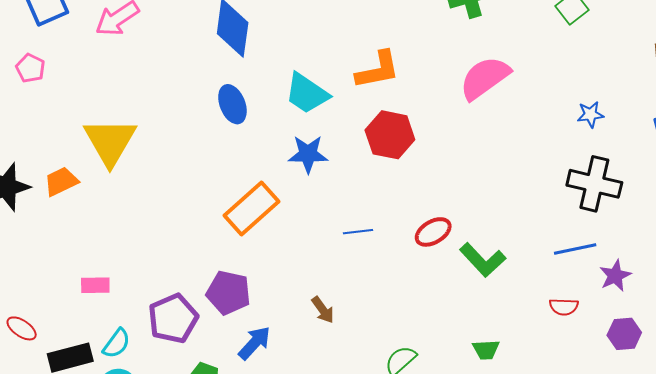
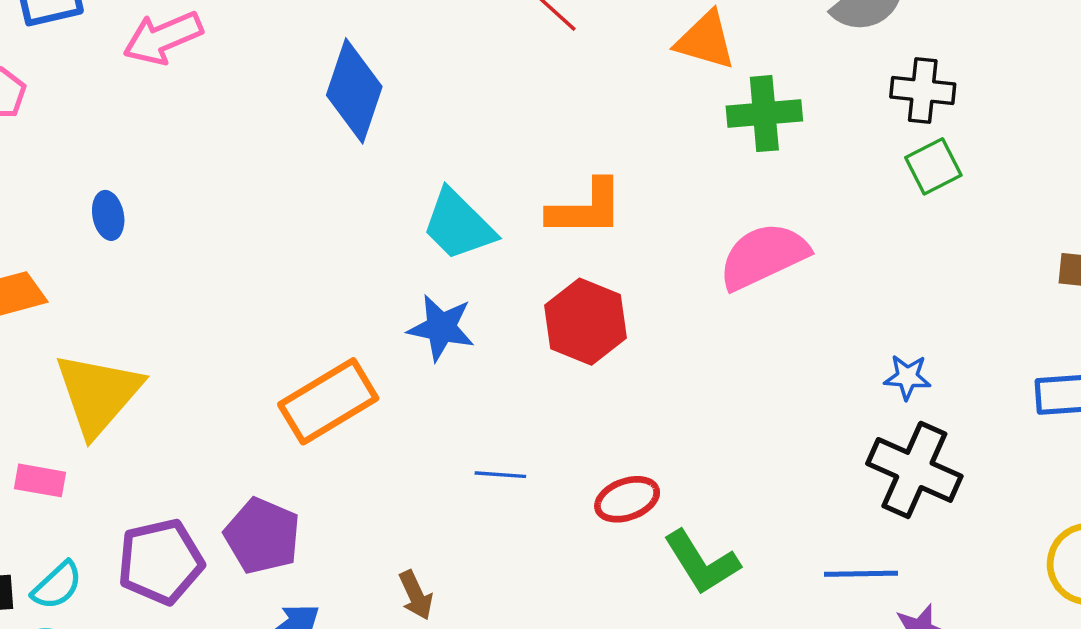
blue ellipse: (232, 104) -> (108, 215), moved, size x0.7
blue star: (590, 114) -> (907, 377), moved
yellow triangle: (110, 142) -> (98, 394), moved

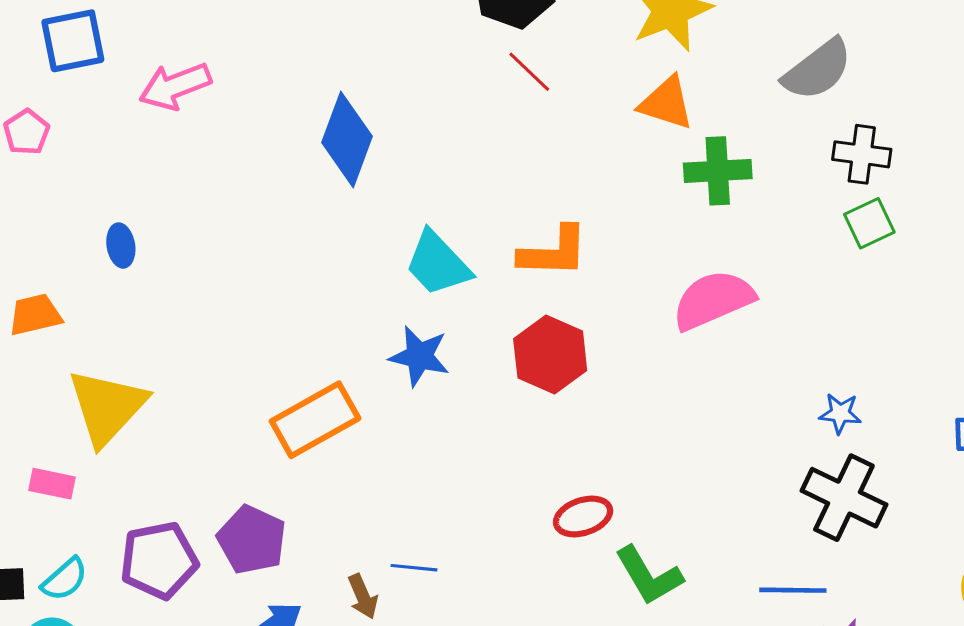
blue line: (500, 475) -> (414, 568), moved
brown arrow: (416, 595) -> (363, 596), moved

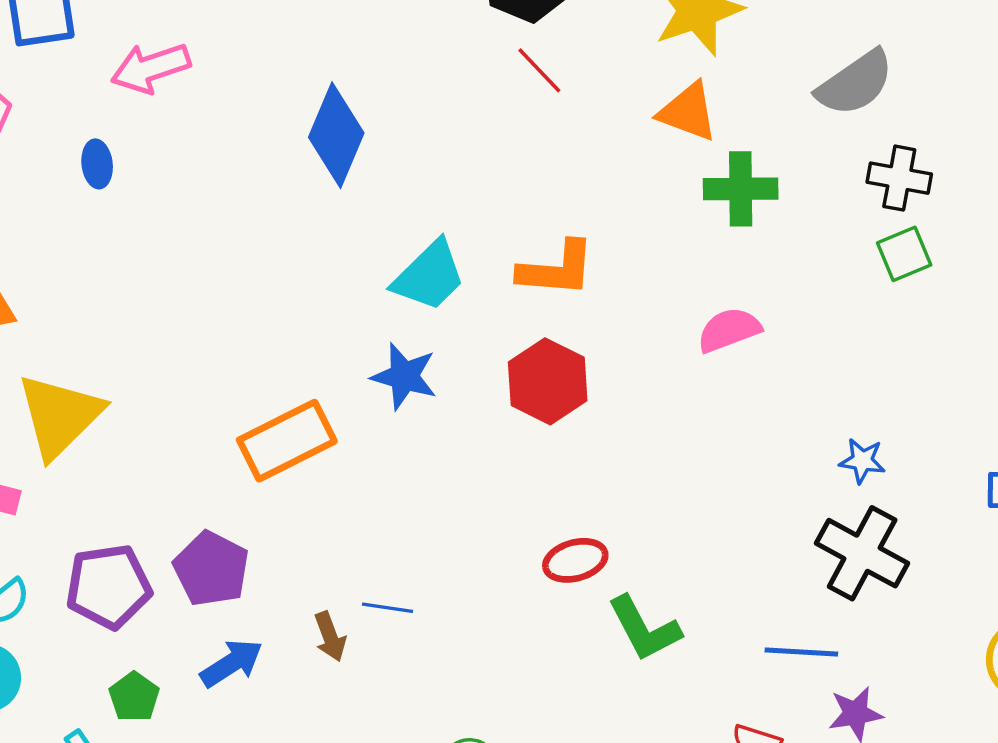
blue ellipse: (121, 246) -> (97, 164), moved
cyan trapezoid: (438, 264) -> (429, 276), turned -94
pink semicircle: (713, 300) -> (729, 330), size x0.7

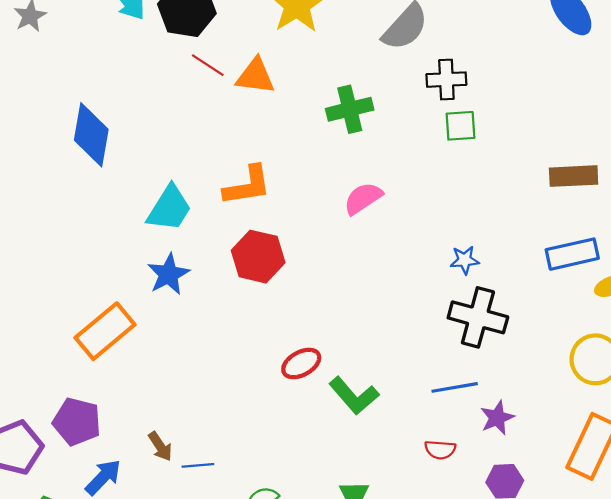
orange triangle: (688, 112) -> (255, 76), moved
green square: (904, 254) -> (460, 126), turned 32
blue star: (404, 376) -> (168, 274), turned -30
blue line: (388, 608) -> (198, 465), moved

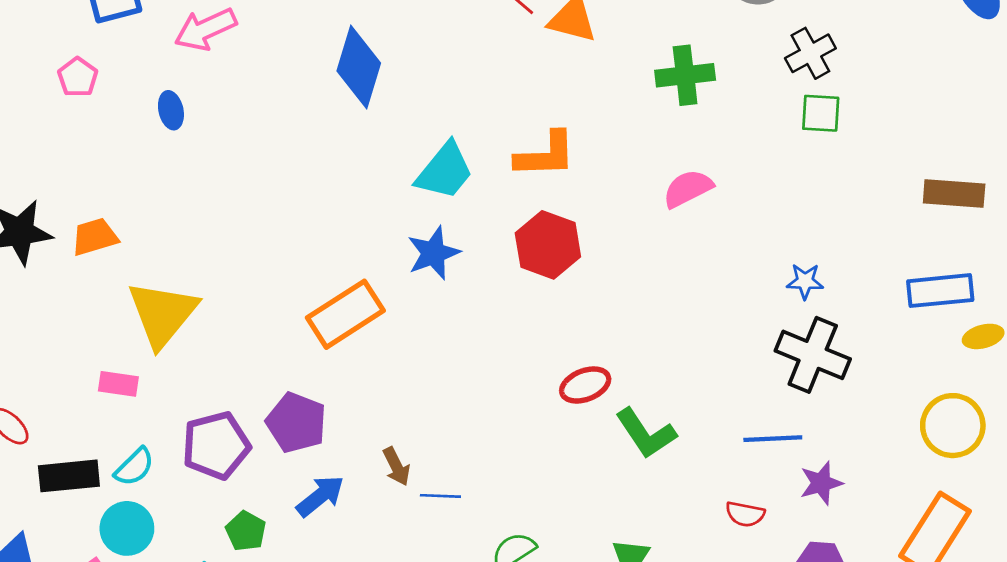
black cross: (446, 80) -> (810, 53), turned -33

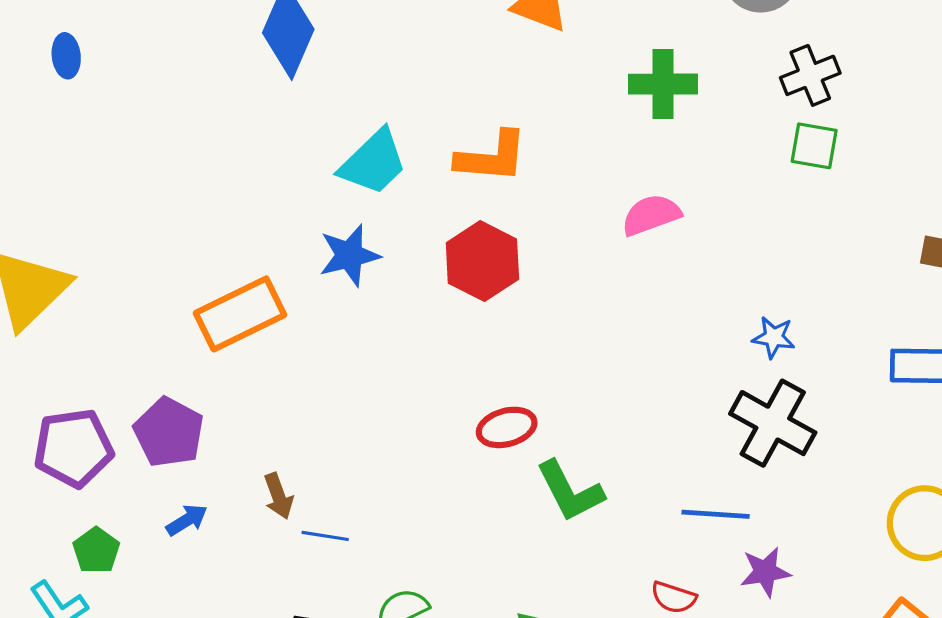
blue arrow: (320, 496) -> (187, 520), size x0.7

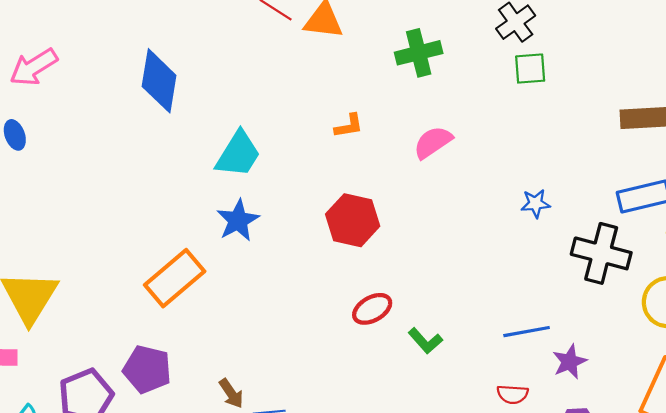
orange L-shape: (492, 157) -> (349, 126), moved, size x0.6
red hexagon: (482, 261) -> (353, 220), moved
black cross: (773, 423) -> (601, 253), moved
green L-shape: (570, 491) -> (425, 341), size x0.7

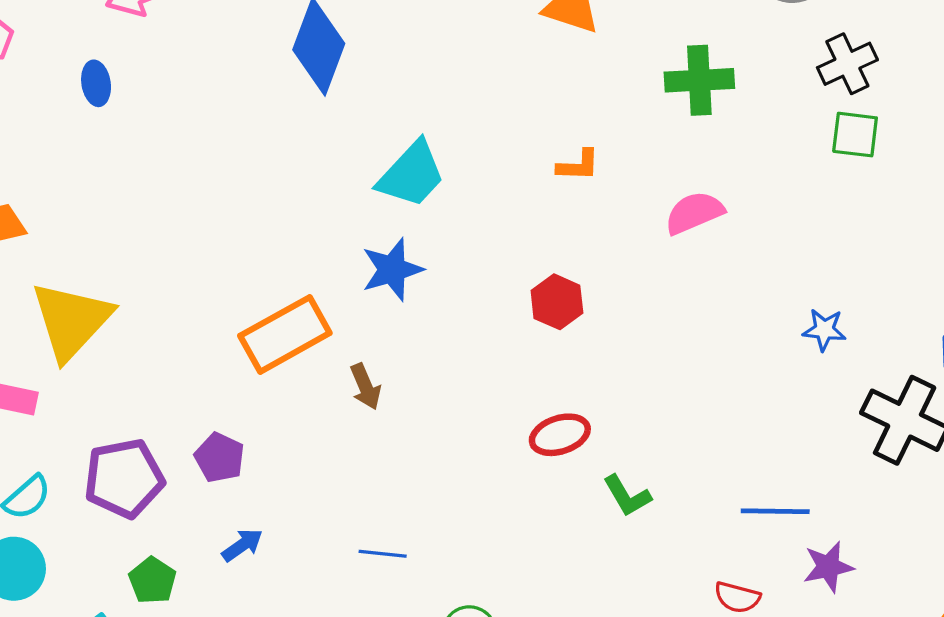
red hexagon: (353, 220) -> (557, 302), size x0.7
purple pentagon: (147, 369) -> (219, 458), size x0.7
brown arrow: (231, 393) -> (365, 387), moved

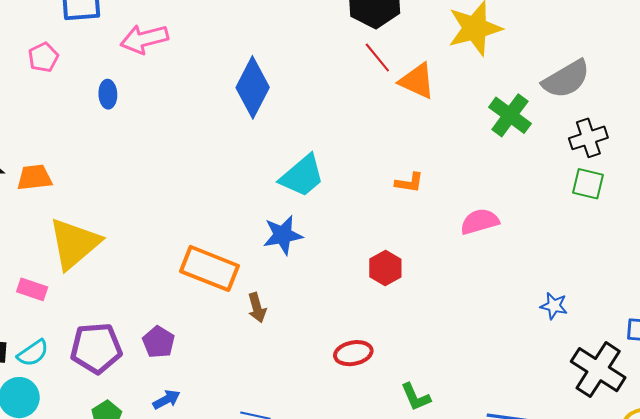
green cross: (699, 80) -> (510, 115), moved, turned 33
orange rectangle: (285, 334) -> (209, 268), turned 44
red ellipse: (560, 435) -> (353, 353), moved

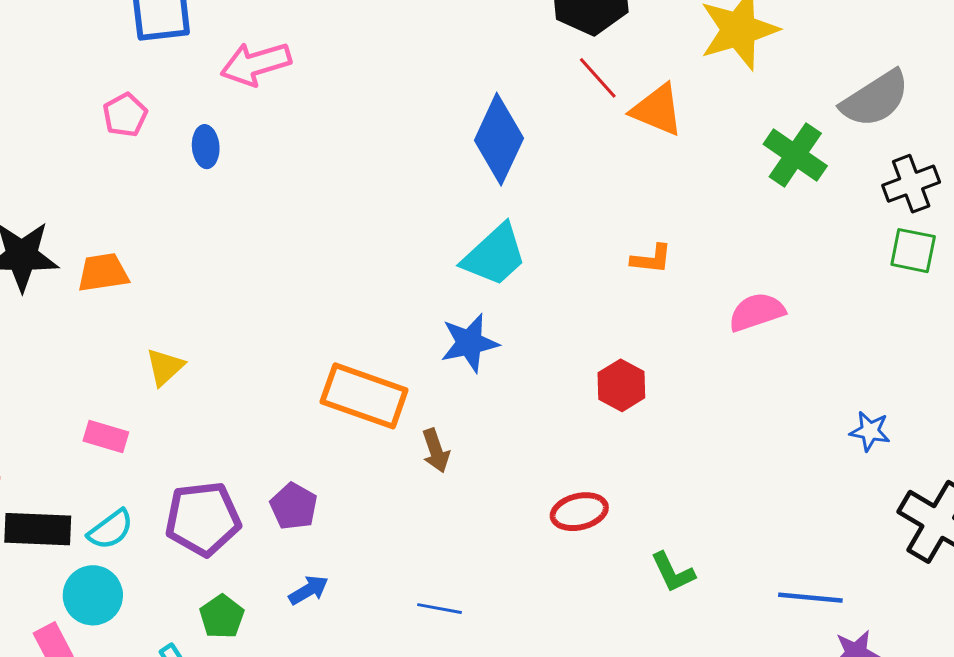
pink pentagon: (43, 57) -> (125, 115), moved
blue diamond: (253, 87) -> (499, 139), moved
yellow triangle: (74, 244) -> (165, 367), size x0.5

